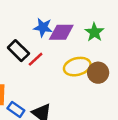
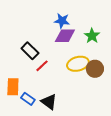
blue star: (43, 27) -> (62, 21), moved
red line: (36, 59) -> (42, 66), moved

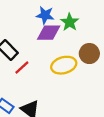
green star: (92, 36) -> (70, 22), moved
brown circle: (95, 69) -> (89, 54), moved

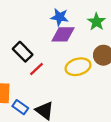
green star: (70, 22) -> (96, 22), moved

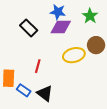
black rectangle: (23, 52) -> (29, 28), moved
red line: (36, 69) -> (38, 66), moved, turned -32

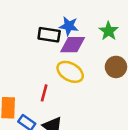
black rectangle: (29, 28) -> (49, 35), moved, turned -36
yellow ellipse: (74, 55) -> (70, 72), moved, turned 45

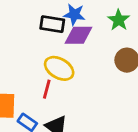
yellow ellipse: (70, 72) -> (59, 68), moved

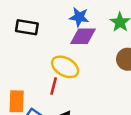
black rectangle: (52, 24) -> (27, 27), moved

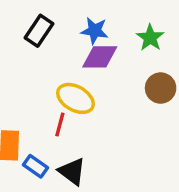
black rectangle: (27, 27) -> (39, 31), moved, turned -65

